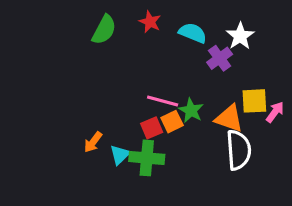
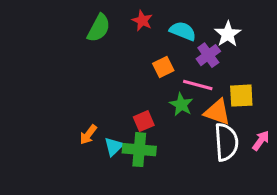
pink line: (163, 101) -> (198, 85), moved
pink arrow: (275, 112) -> (261, 141), moved
orange square: (172, 122) -> (163, 67), moved

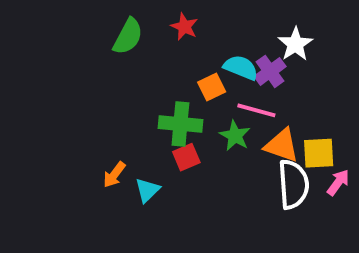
cyan semicircle: (183, 31) -> (241, 68), moved
yellow square: (241, 96) -> (319, 153), moved
green cross: (139, 150) -> (180, 124), moved

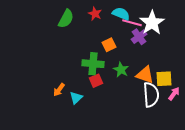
white star: (295, 44) -> (152, 23), size x1.4
cyan semicircle: (241, 68) -> (121, 14), moved
pink line: (256, 110) -> (132, 23), moved

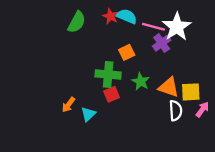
cyan semicircle: (121, 14) -> (127, 16), moved
white semicircle: (151, 95) -> (176, 111), size x0.7

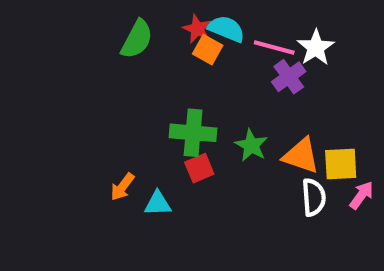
white star: (177, 27) -> (316, 48), size x0.7
orange square: (127, 52) -> (208, 50), moved, turned -35
cyan triangle: (88, 114) -> (158, 204), turned 42

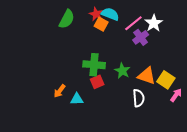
pink line: (274, 48) -> (133, 23), turned -54
yellow square: (341, 164) -> (166, 80), turned 36
white semicircle: (314, 197) -> (139, 98), moved

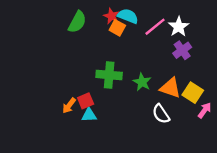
purple cross: (141, 37) -> (182, 50), moved
red square: (97, 82) -> (86, 101), moved
white semicircle: (139, 98) -> (161, 114), turned 150

